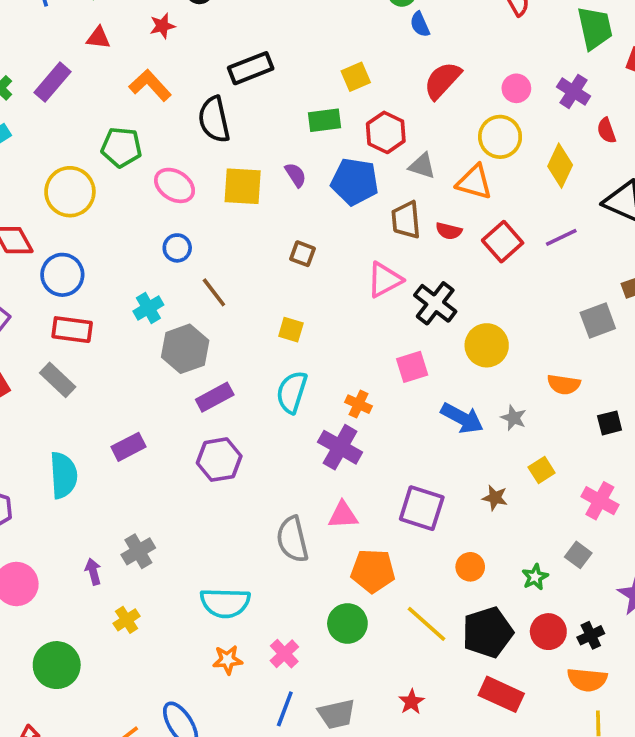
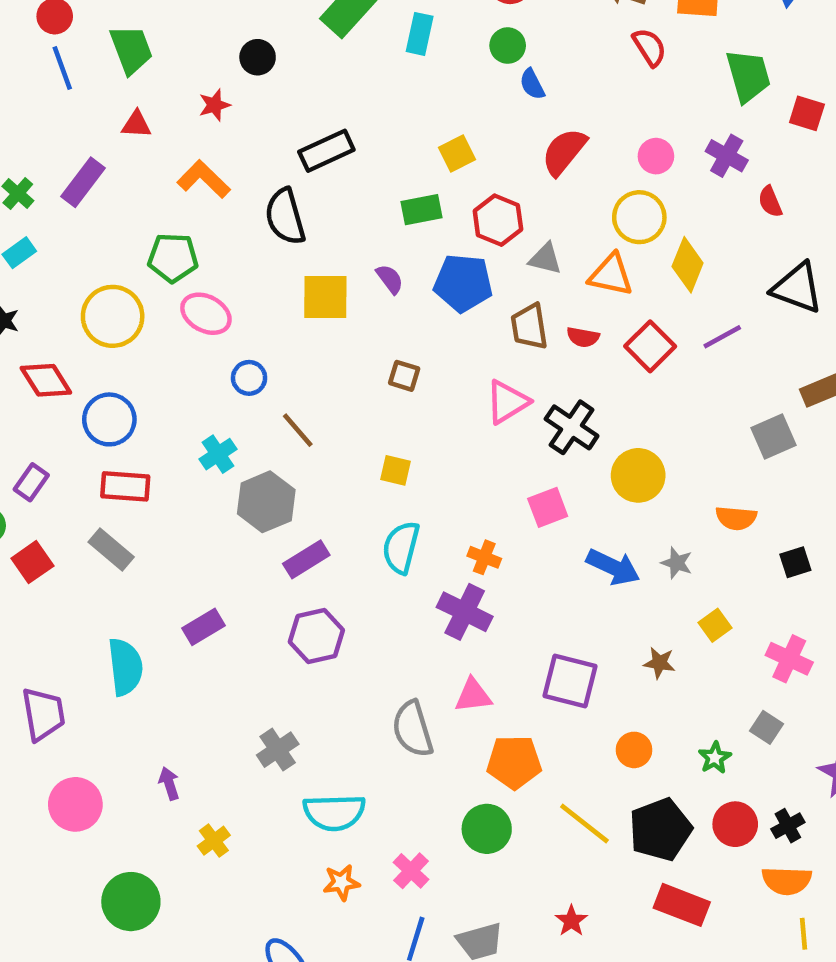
yellow diamond: (560, 166) -> (688, 265), moved
pink ellipse: (175, 185) -> (206, 314), moved
gray cross: (138, 551) -> (278, 750), moved

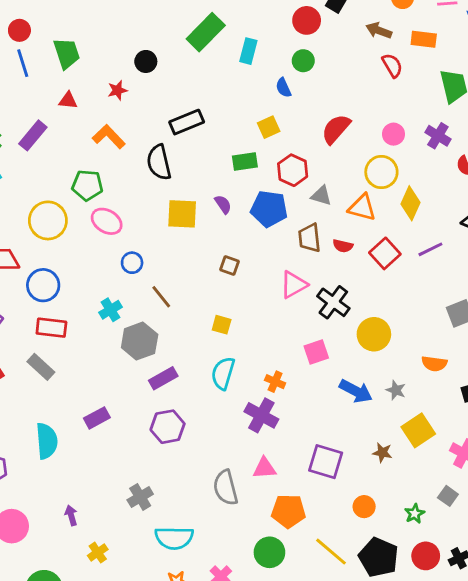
blue semicircle: (532, 84) -> (283, 88), moved
yellow square: (715, 625) -> (418, 430), size x1.6
black pentagon: (660, 829) -> (379, 557), turned -30

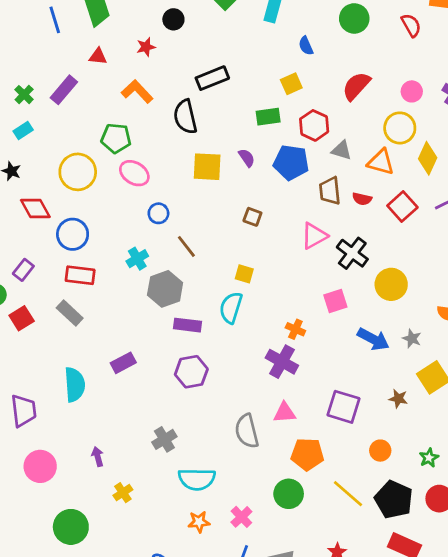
green circle: (303, 61) -> (354, 18), moved, size x1.4
cyan semicircle: (223, 373) -> (231, 308), moved
purple rectangle: (163, 378) -> (188, 325), turned 36

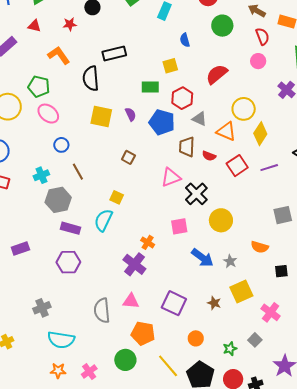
pink circle: (412, 91) -> (258, 61), moved

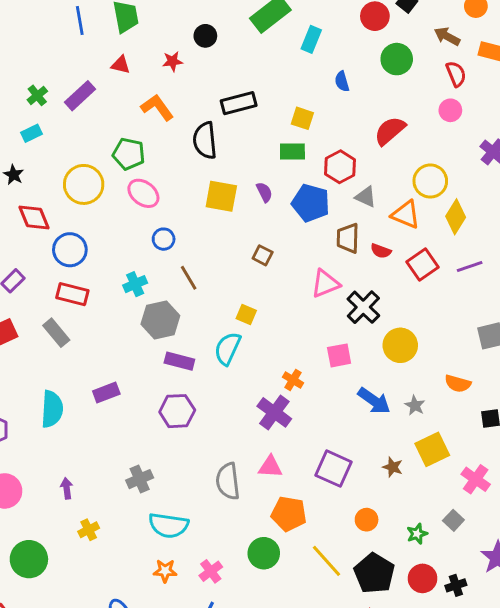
yellow square: (170, 66) -> (302, 118), moved, turned 35

